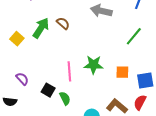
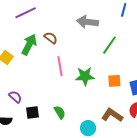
green line: (134, 36) -> (109, 45), moved
pink line: (69, 71) -> (60, 66), moved
black square: (48, 90) -> (33, 112), moved, turned -32

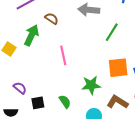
brown semicircle: (51, 38) -> (52, 19), moved
green star: (85, 76) -> (91, 85), moved
orange square: (114, 81) -> (118, 68), size x1.5

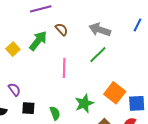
green line: (112, 32) -> (98, 55), moved
orange square: (118, 68) -> (115, 93), turned 30
green star: (91, 85) -> (84, 103), turned -30

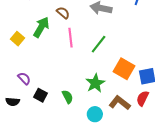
green line: (98, 55) -> (99, 44), moved
pink line: (64, 68) -> (70, 38), moved
black square: (28, 108) -> (40, 95), turned 32

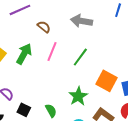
green arrow: (41, 27) -> (24, 54), moved
pink line: (70, 38) -> (52, 51), turned 30

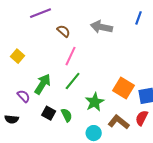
green arrow: (24, 54) -> (43, 84), moved
green line: (80, 57) -> (73, 81), moved
black square: (24, 110) -> (49, 113), moved

